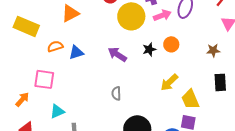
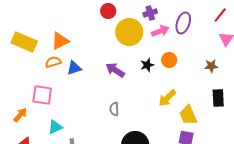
orange triangle: (70, 13) -> (60, 41), moved

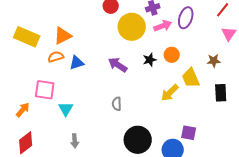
yellow trapezoid: (188, 115) -> (191, 78), moved
cyan triangle: (55, 127) -> (66, 109), moved, turned -35

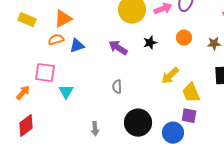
yellow rectangle: (27, 37) -> (27, 20), size x0.7
orange circle: (172, 55) -> (184, 38), moved
yellow trapezoid: (191, 78) -> (191, 93), moved
gray arrow: (75, 141) -> (95, 129), moved

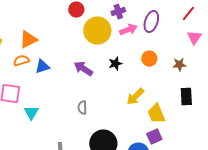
purple square: (189, 116) -> (154, 137), turned -35

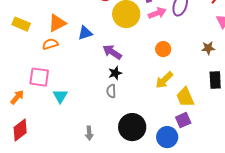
orange circle: (149, 59) -> (163, 49), moved
black star: (115, 64) -> (115, 73), moved
blue triangle: (42, 67) -> (85, 33), moved

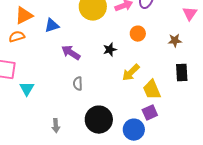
orange circle: (163, 49) -> (138, 34), moved
purple arrow: (112, 52) -> (71, 53), moved
black star: (115, 73) -> (110, 50), moved

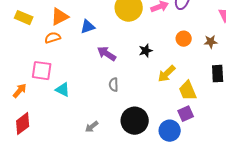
orange circle: (138, 34) -> (184, 39), moved
cyan triangle: (27, 89) -> (63, 90), turned -35
gray arrow: (56, 126) -> (92, 127), turned 56

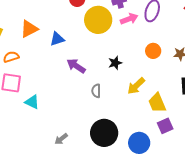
orange semicircle: (53, 38) -> (11, 57), moved
gray semicircle: (114, 85) -> (96, 91), moved
purple square: (186, 114) -> (165, 126), moved

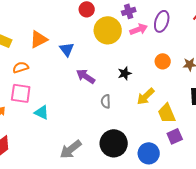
blue triangle: (57, 39) -> (67, 49), turned -49
gray arrow: (61, 139) -> (71, 149), size x1.6

